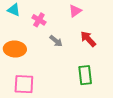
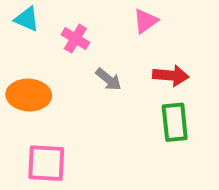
red arrow: (88, 39) -> (171, 76), turned 138
green rectangle: (85, 75) -> (175, 122), moved

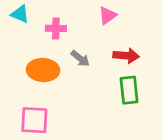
pink cross: (75, 39) -> (56, 28), turned -30
orange ellipse: (29, 95) -> (43, 70), moved

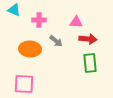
pink triangle: (108, 16) -> (76, 22), moved, turned 40

